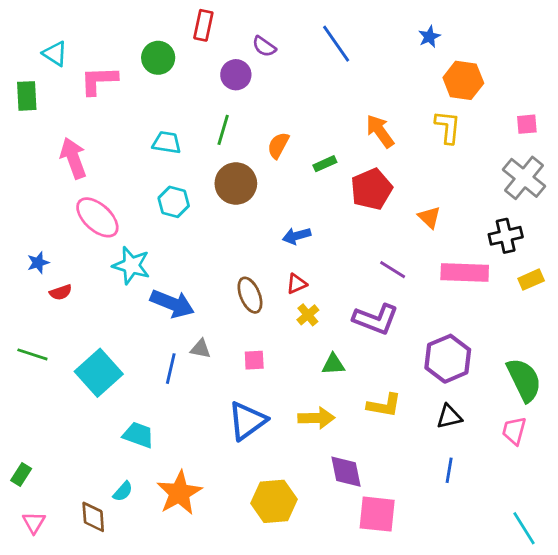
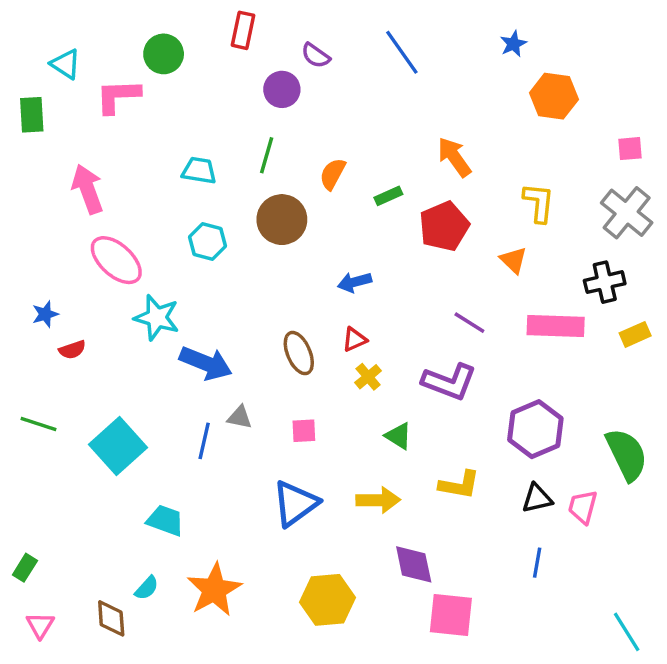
green circle: (158, 58) -> (164, 54), moved
yellow L-shape: (448, 127) -> (539, 203), moved
green triangle: (333, 364) -> (398, 436), turned 35
pink trapezoid: (514, 431) -> (583, 507), moved

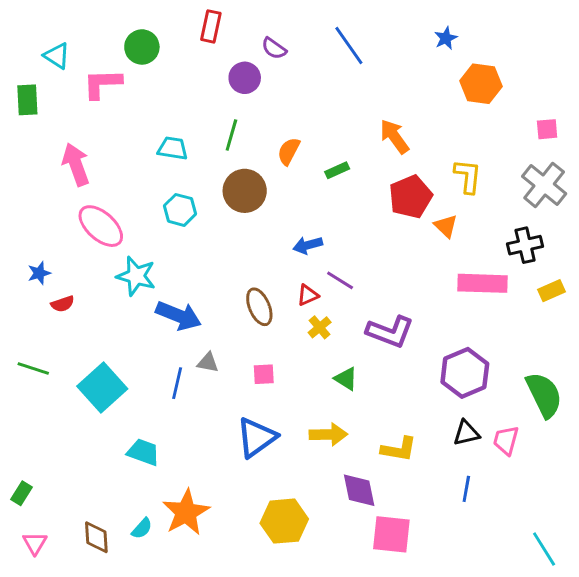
red pentagon: (444, 226) -> (411, 197), moved
purple line: (469, 323) -> (340, 280), moved
yellow L-shape: (459, 485) -> (399, 449), moved
cyan semicircle: (147, 588) -> (142, 528), moved

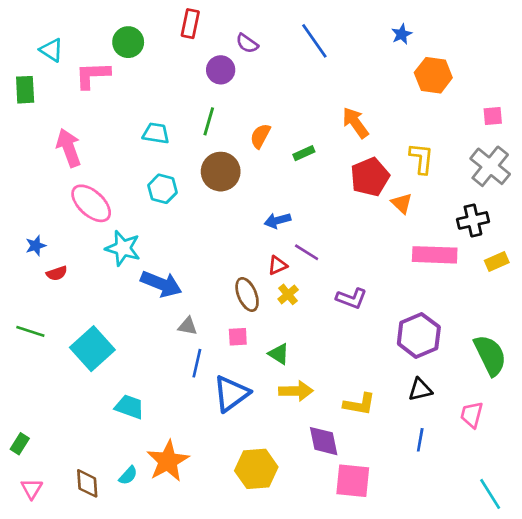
brown ellipse: (259, 307) -> (247, 294), moved
purple L-shape: (390, 332) -> (351, 298), size x0.7
green triangle: (346, 379) -> (279, 354), moved
blue line: (177, 383) -> (197, 363), moved
pink trapezoid: (506, 440) -> (472, 415), moved

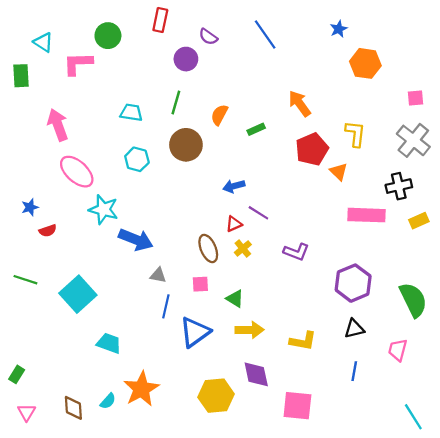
purple diamond: (324, 441) -> (256, 374), moved

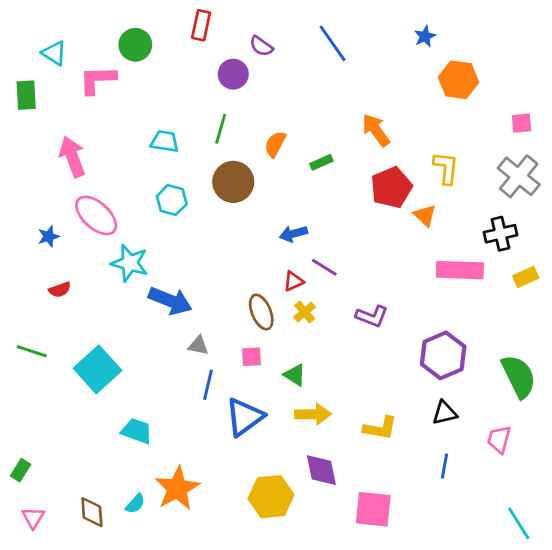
blue star: (30, 207) -> (49, 236), moved

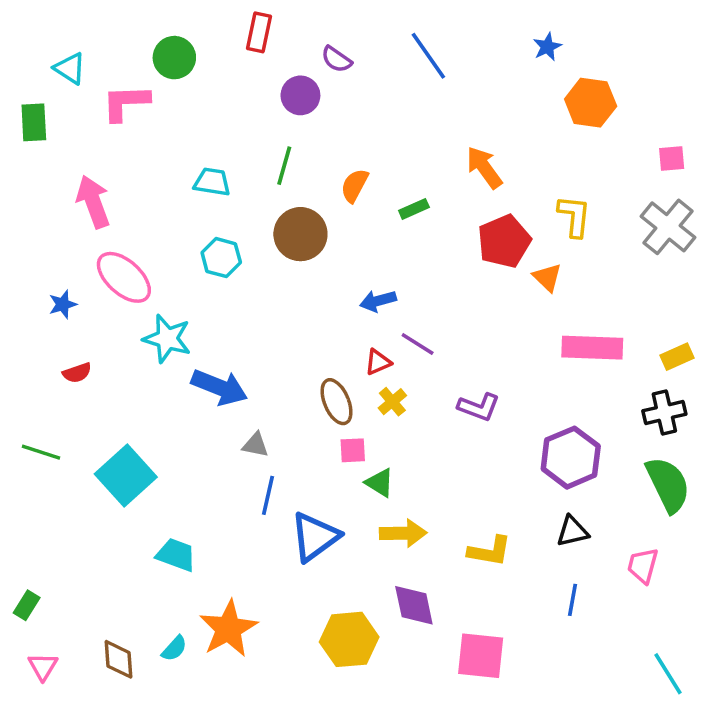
black cross: (501, 234) -> (664, 412), moved
pink square: (251, 357) -> (353, 450), moved

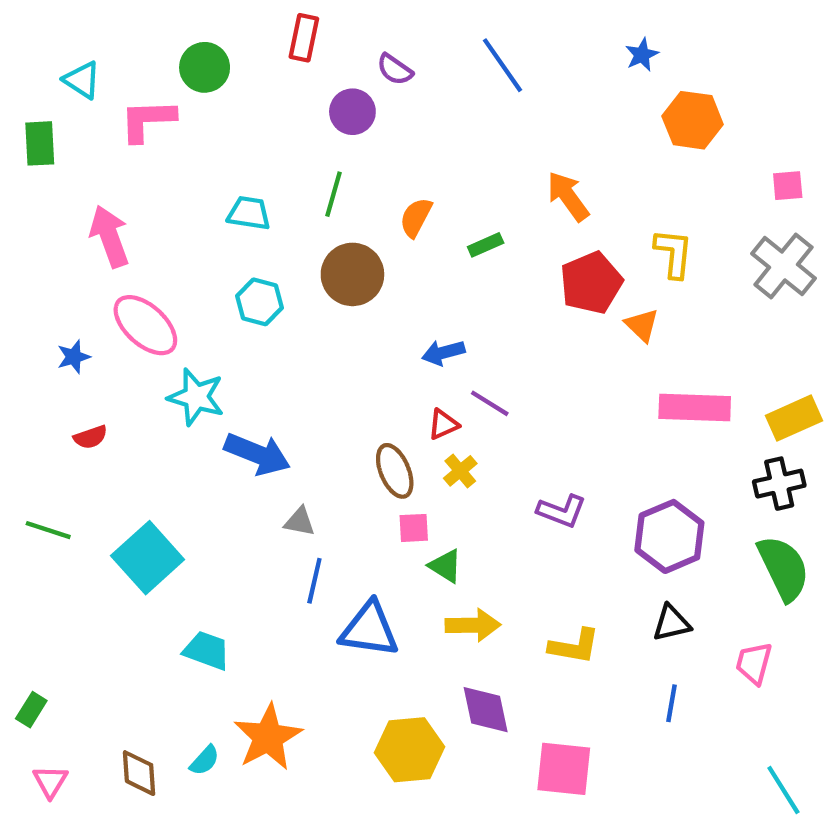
yellow rectangle: (677, 357) -> (794, 418), size x1.4
purple L-shape: (479, 407) -> (562, 511), moved
blue triangle: (315, 537) -> (369, 629), turned 44

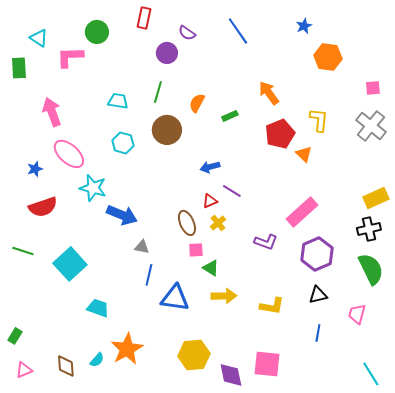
pink rectangle: (695, 408) -> (302, 212), moved, turned -44
red semicircle: (90, 437) -> (43, 207), size x1.8
purple diamond: (486, 710) -> (231, 375), moved
pink triangle: (50, 781) -> (24, 370), turned 36

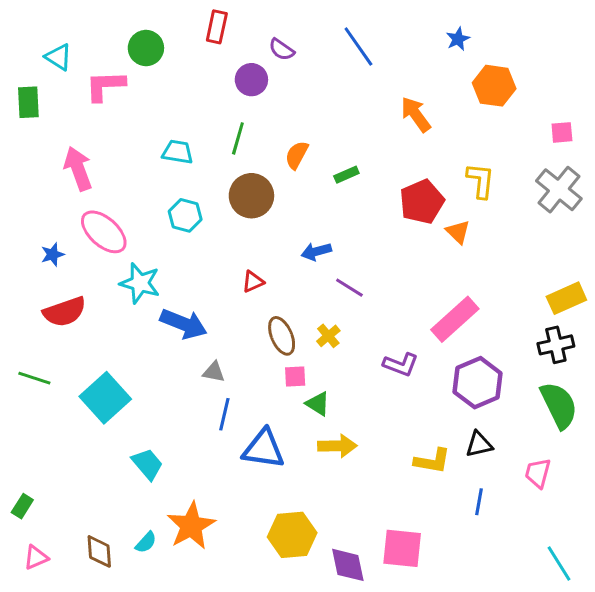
orange arrow: (269, 93) -> (416, 114), moved
red triangle: (210, 201) -> (253, 282), moved
yellow L-shape: (272, 306) -> (432, 461), moved
cyan trapezoid: (98, 308) -> (147, 464), turned 30

